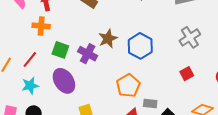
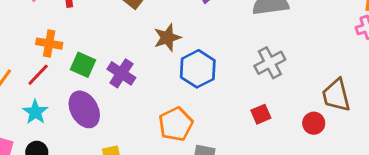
orange cross: (41, 26) -> (49, 44), moved
brown star: (108, 39) -> (167, 38), moved
cyan star: (30, 86) -> (35, 112), turned -30

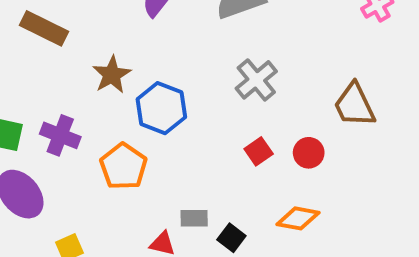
red circle: (314, 123) -> (309, 153), moved
orange pentagon: (176, 124) -> (123, 166), moved

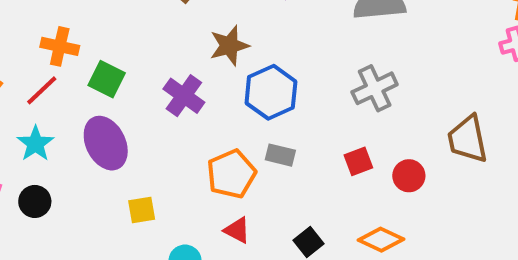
purple cross: (60, 135) -> (184, 96), moved
orange pentagon: (123, 166) -> (231, 174), moved
gray rectangle: (194, 218) -> (280, 155), moved

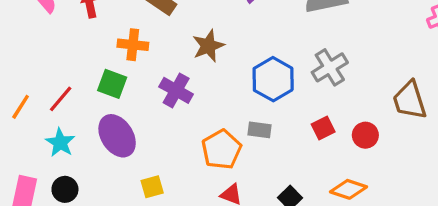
orange cross: (60, 46) -> (133, 45), moved
blue hexagon: (271, 92) -> (273, 79), moved

